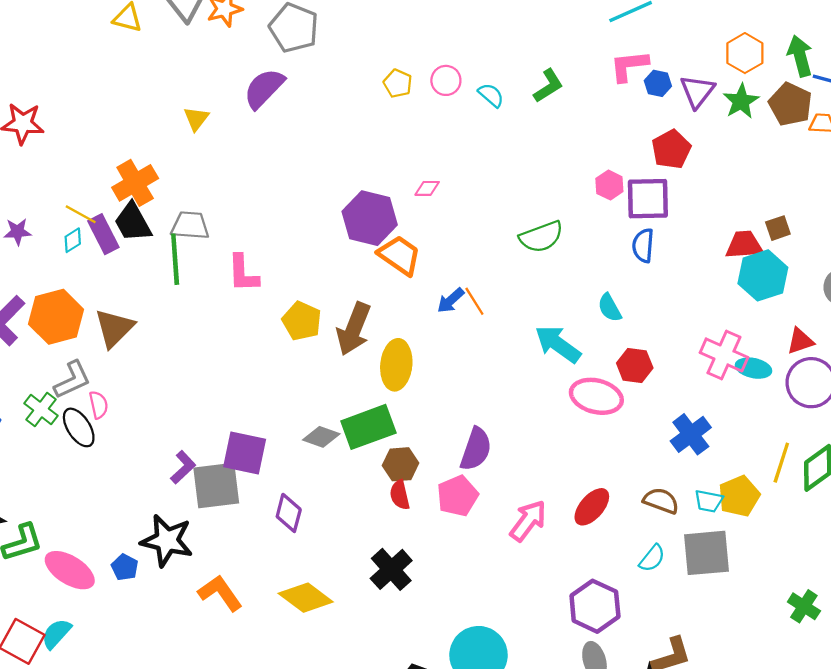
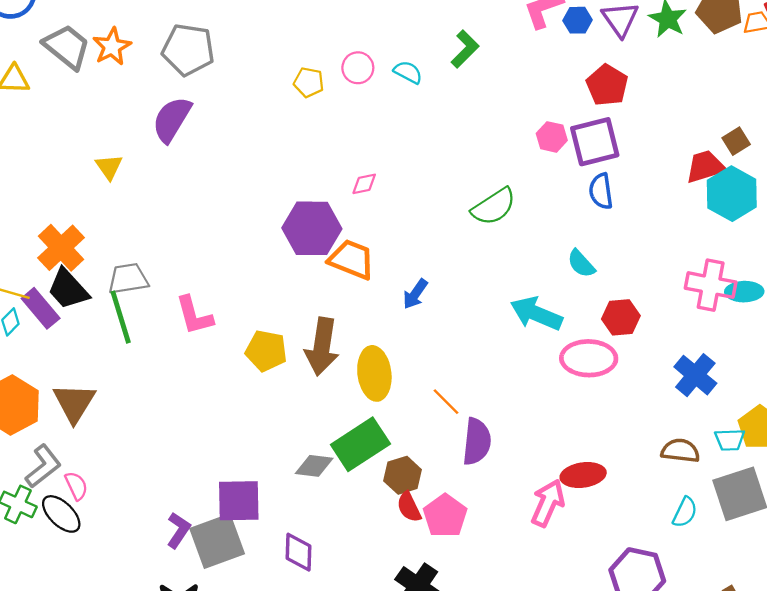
orange line: (474, 301) -> (446, 402), moved
pink pentagon: (457, 496) -> (445, 516), moved
red ellipse: (592, 507) -> (583, 475), moved, turned 54

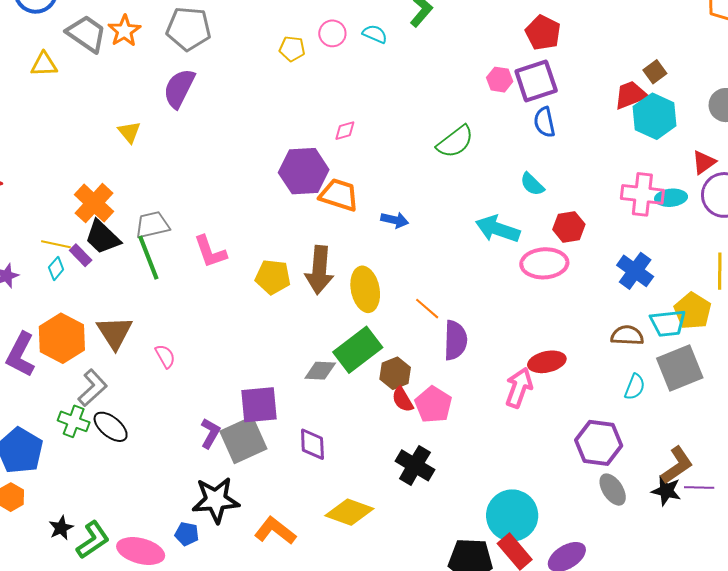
blue arrow: (415, 294) -> (395, 220), turned -108
purple rectangle: (41, 308) -> (81, 255), size x0.7
cyan trapezoid: (730, 440) -> (668, 323), size x1.4
pink semicircle: (76, 486) -> (165, 356), moved

